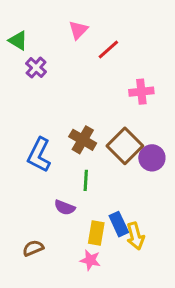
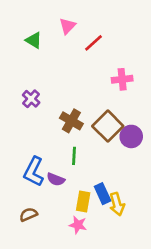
green triangle: (18, 40) -> (34, 40), moved
purple cross: (36, 68) -> (31, 99), moved
blue L-shape: (39, 155) -> (34, 172), moved

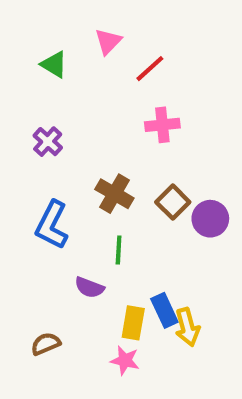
pink cross: (122, 79) -> (162, 125), moved
purple cross: (31, 99) -> (48, 142), moved
brown square: (108, 126) -> (173, 202), size x0.7
blue L-shape: (34, 172) -> (52, 225), moved

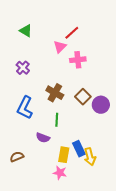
pink triangle: (108, 42) -> (60, 47), moved
brown semicircle: (46, 344) -> (17, 157), moved

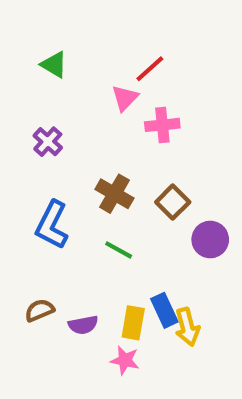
purple circle: (101, 105) -> (210, 240), moved
green line: (57, 120) -> (119, 250), turned -64
purple semicircle: (43, 138) -> (83, 325), moved, turned -32
brown semicircle: (17, 157) -> (39, 310), moved

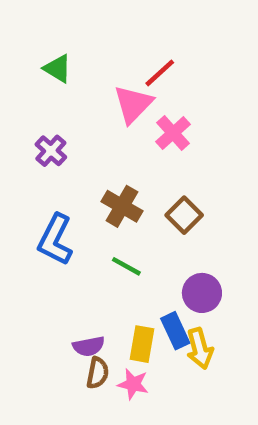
pink triangle: (125, 98) -> (133, 104), size x1.4
pink cross: (162, 125) -> (173, 133), turned -36
purple circle: (210, 240) -> (202, 293), moved
brown semicircle: (39, 310) -> (98, 373), moved, turned 124

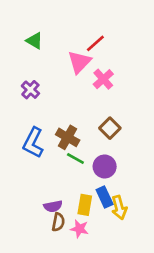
brown cross: (122, 206) -> (68, 137), moved
purple circle: (202, 293) -> (105, 166), moved

